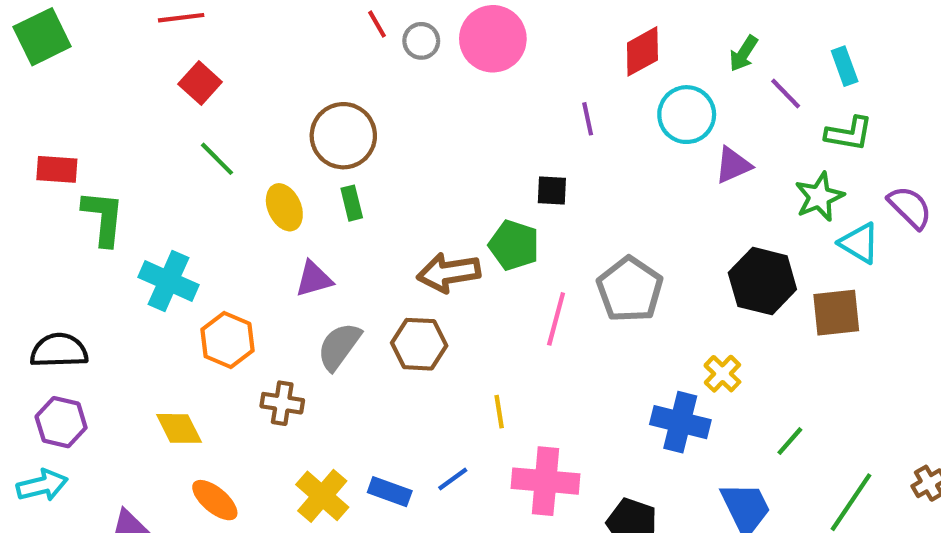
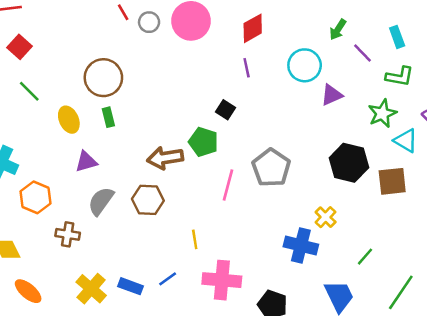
red diamond: (642, 51) -> (253, 28), moved
black square: (552, 190) -> (226, 110), turned 30

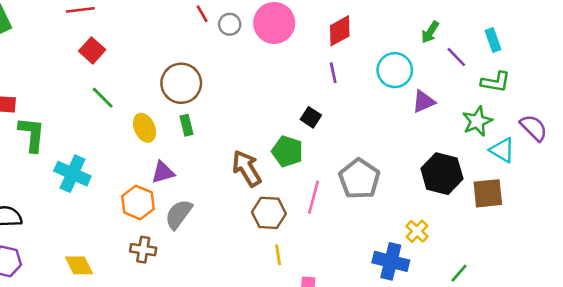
brown arrow: (165, 158) -> (247, 168), turned 68
orange hexagon: (36, 197) -> (138, 202), moved
brown hexagon: (148, 200) -> (269, 213), moved

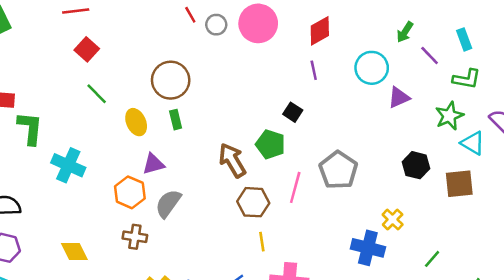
black hexagon: (442, 174) -> (416, 165), size x0.7

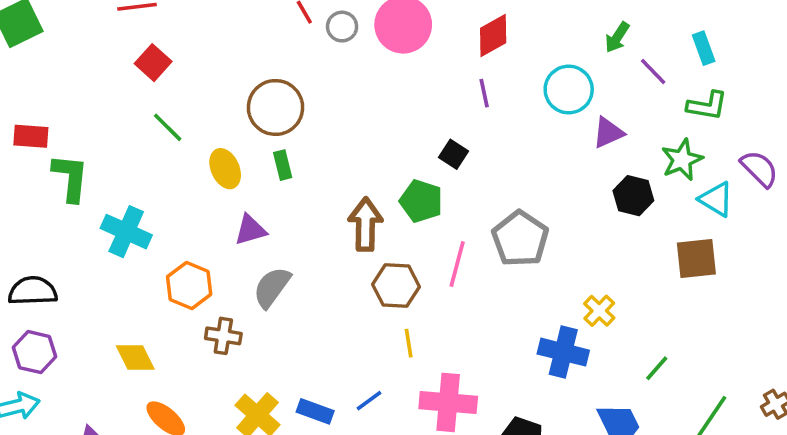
brown arrow: (232, 160) -> (365, 224), turned 32
black hexagon: (416, 165) -> (633, 196), moved
orange hexagon: (130, 192) -> (189, 286), moved

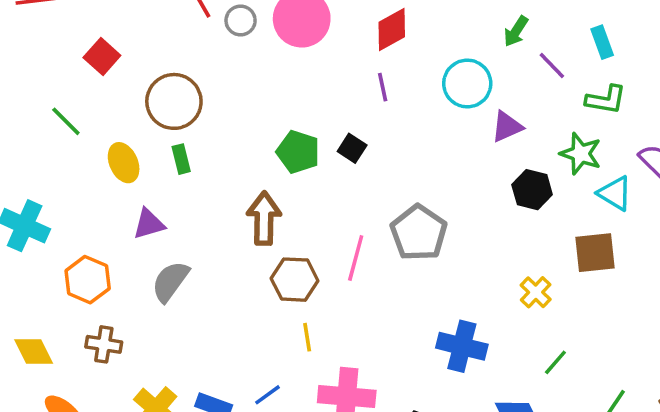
red square: (153, 63) -> (102, 56), moved
green star: (682, 160) -> (581, 154), turned -30
green pentagon: (421, 201) -> (298, 152), moved
yellow cross: (599, 311) -> (536, 292), moved
brown cross: (223, 336) -> (104, 344), moved

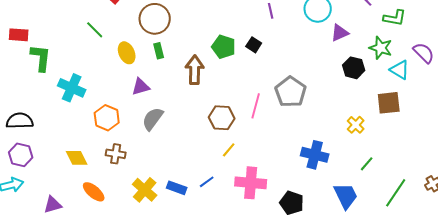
brown arrow: (264, 218) -> (195, 70), moved
yellow line: (307, 337) -> (229, 150), turned 49

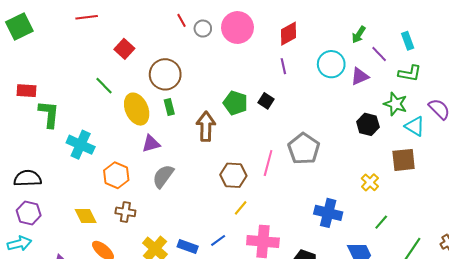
purple triangle: (340, 33) -> (360, 76), moved
yellow ellipse: (127, 53) -> (137, 109), size x1.4

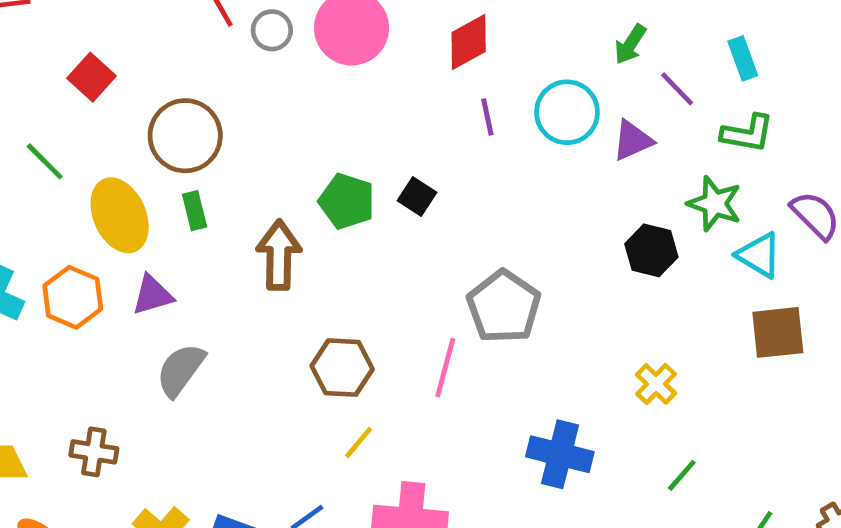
purple line: (283, 66) -> (487, 117), moved
brown square: (404, 160) -> (778, 332), moved
pink line: (268, 163) -> (445, 368), moved
orange hexagon: (116, 175) -> (73, 297), moved

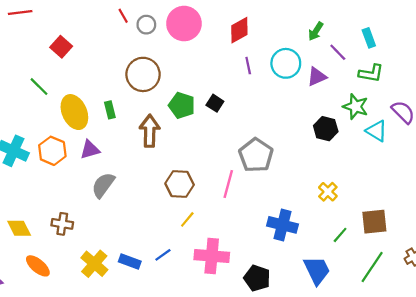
brown circle: (185, 136) -> (143, 74), moved
brown square: (778, 332) -> (374, 222), moved

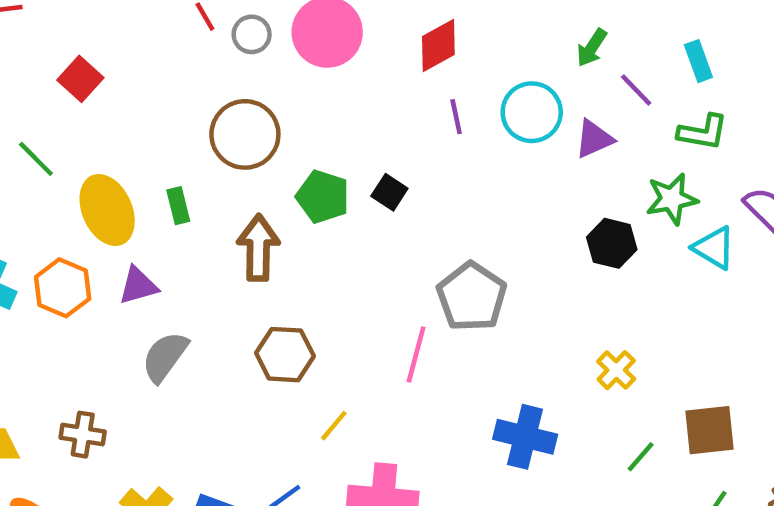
green star: (356, 107) -> (672, 199), turned -30
brown hexagon: (180, 184) -> (285, 355), moved

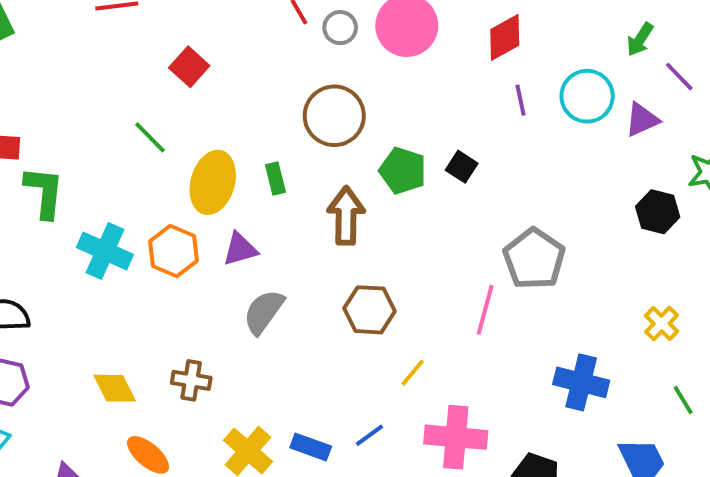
yellow ellipse: (107, 210) -> (213, 182), turned 40
green line: (641, 457) -> (683, 400), turned -72

